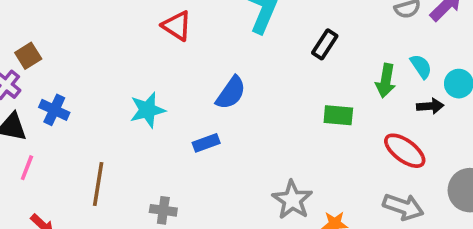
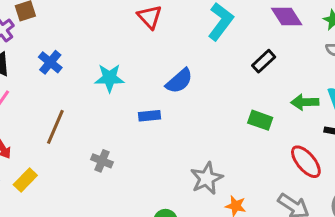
green arrow: (386, 81) -> (305, 102), turned 64
blue cross: (54, 110) -> (50, 62), moved

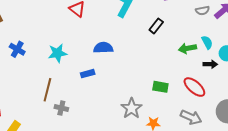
blue semicircle: (179, 81) -> (103, 48), turned -132
green rectangle: (260, 120) -> (160, 87), moved
brown line: (55, 127) -> (47, 90), moved

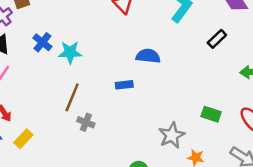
cyan star: (57, 53) -> (70, 52), moved

